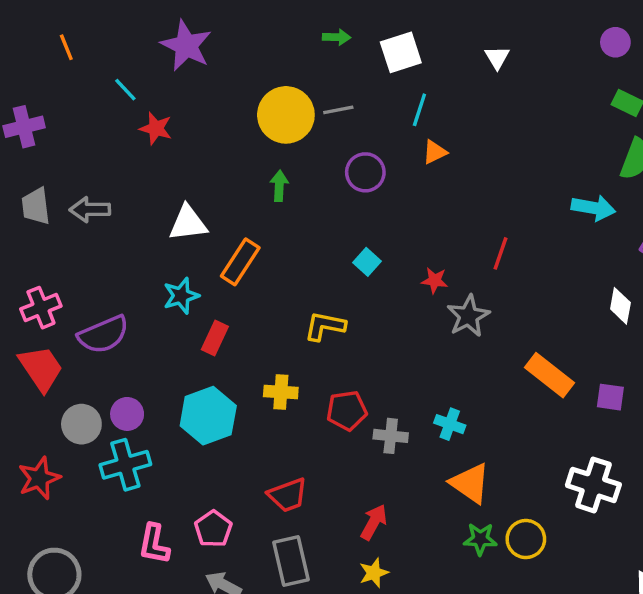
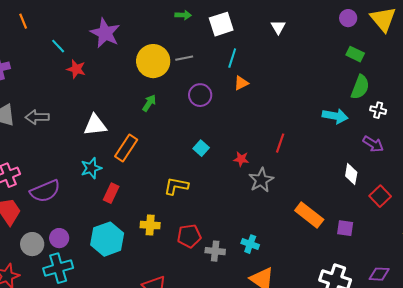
purple star: (186, 46) -> (105, 33), moved
green arrow: (279, 186) -> (149, 103), turned 30

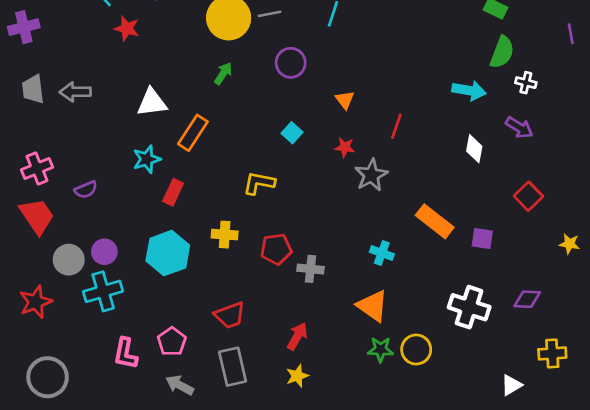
orange triangle: (241, 83) -> (345, 100), moved, turned -42
white diamond: (351, 174) -> (474, 149), moved
purple semicircle: (45, 191) -> (86, 190), size x0.6
cyan cross: (250, 244) -> (382, 253), moved

